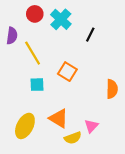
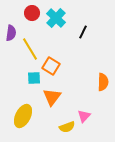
orange square: (67, 72) -> (51, 66), moved
orange triangle: (59, 118) -> (52, 97), moved, turned 36

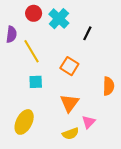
orange square: (51, 66) -> (69, 66), moved
orange triangle: (52, 97) -> (69, 103), moved

